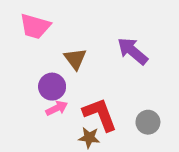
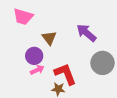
gray circle: (148, 122) -> (103, 63), moved, size x1.5

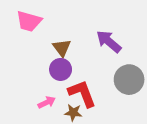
purple circle: (34, 56) -> (61, 69), moved
pink arrow: (37, 70) -> (47, 102), moved

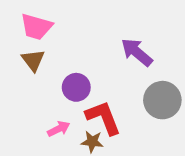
brown triangle: (62, 48) -> (33, 60), moved

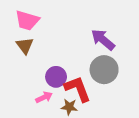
purple circle: (76, 87) -> (56, 77), moved
gray circle: (162, 100) -> (104, 70), moved

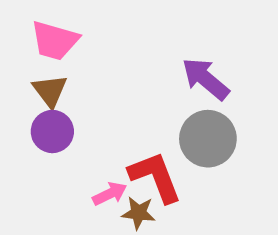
purple circle: (56, 77) -> (52, 132), moved
pink arrow: (44, 97) -> (110, 194), moved

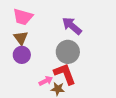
purple arrow: (206, 79) -> (72, 26), moved
gray circle: (208, 139) -> (68, 52), moved

